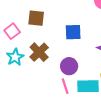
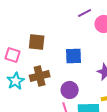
pink square: (12, 31) -> (13, 55), turned -35
brown cross: (39, 52) -> (40, 76), turned 30

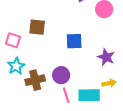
brown cross: (40, 76) -> (35, 80), moved
purple circle: (70, 90) -> (61, 75), moved

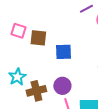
pink square: (13, 40) -> (18, 31), moved
blue square: (74, 41) -> (63, 52), moved

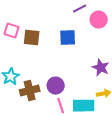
blue square: (63, 52) -> (68, 38), moved

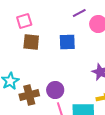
pink square: (12, 31) -> (24, 21), moved, turned -35

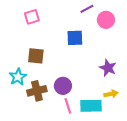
brown square: (31, 42) -> (36, 56), moved

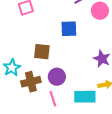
brown square: (36, 56) -> (42, 52), moved
pink line: (68, 106) -> (53, 99), moved

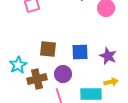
blue square: (69, 29) -> (80, 52), moved

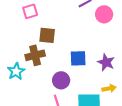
brown square: (48, 49) -> (47, 35), moved
brown cross: (37, 79) -> (35, 55), moved

